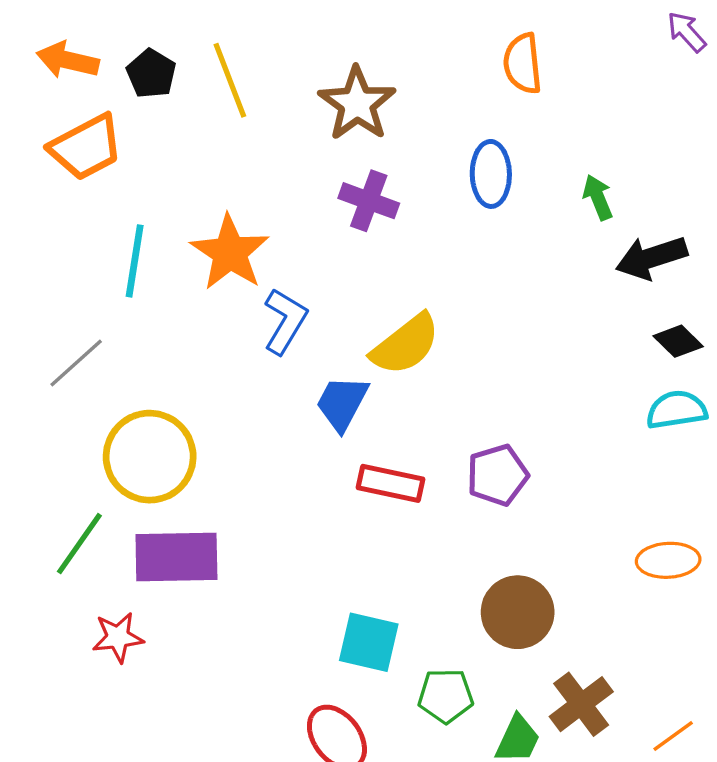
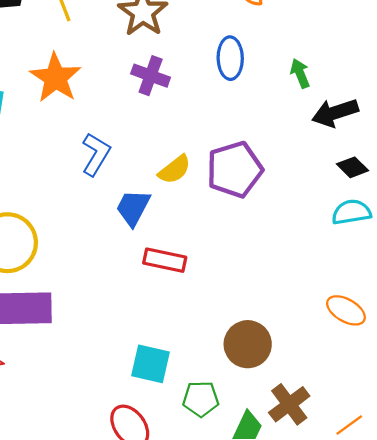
orange star: (230, 253) -> (56, 78), moved
yellow semicircle: (406, 345) -> (175, 170), size x0.7
purple pentagon: (498, 475) -> (235, 170), moved, size x1.4
orange ellipse: (668, 560) -> (346, 310), turned 33

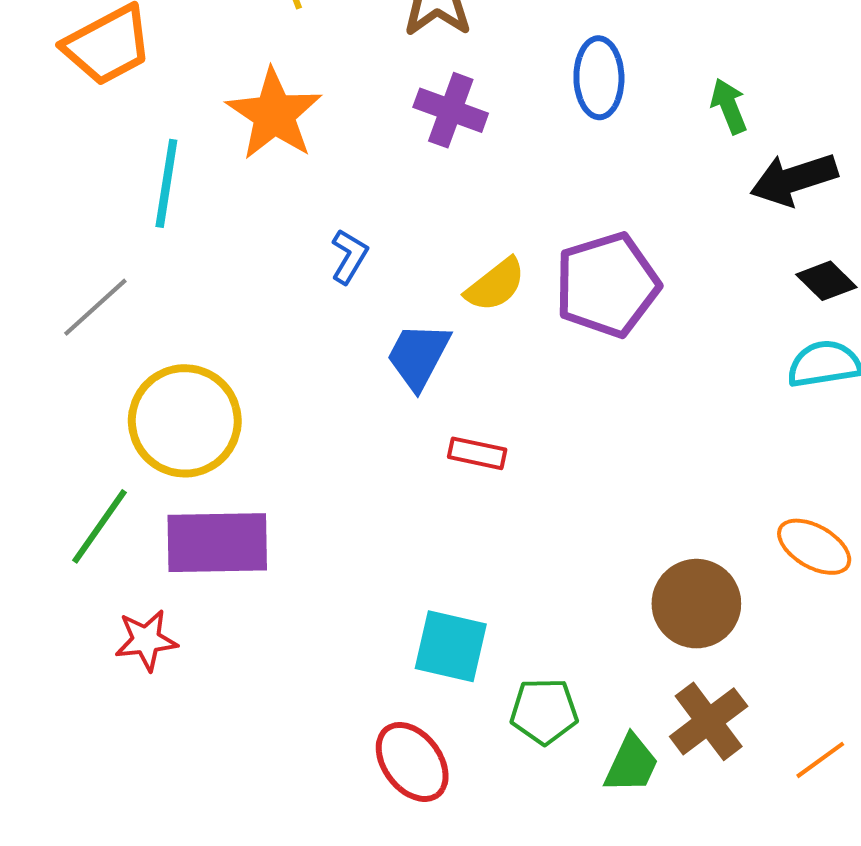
blue L-shape: (96, 154) -> (349, 256), size x0.7
red rectangle: (165, 260) -> (477, 453), size x0.7
brown circle: (248, 344) -> (696, 604), moved

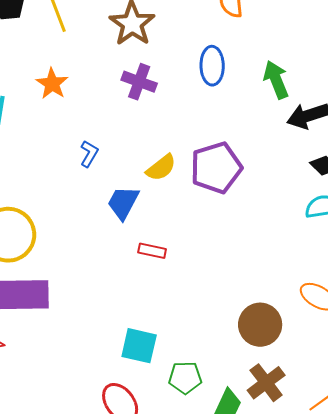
green arrow: (729, 106) -> (276, 80), size x1.4
orange star: (274, 114) -> (52, 84), size x0.7

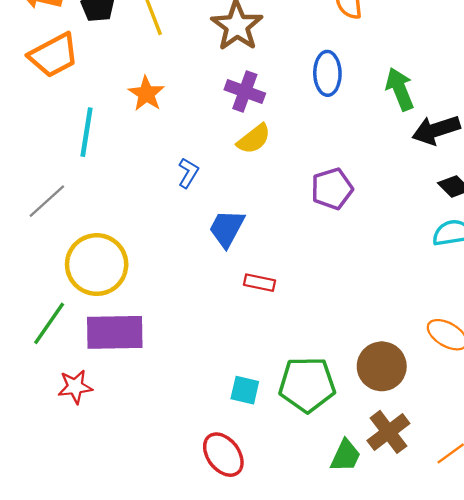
yellow semicircle: (161, 168) -> (254, 139), moved
purple pentagon: (216, 168) -> (332, 189), size x0.7
cyan square: (139, 346) -> (245, 390), size x0.7
green pentagon: (185, 378) -> (307, 384), moved, size x1.5

